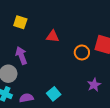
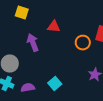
purple arrow: (21, 56) -> (33, 43), moved

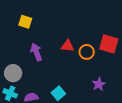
red triangle: (54, 27) -> (68, 46), moved

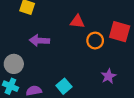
red triangle: (68, 46) -> (77, 22), moved
purple arrow: (36, 52) -> (39, 41), turned -66

